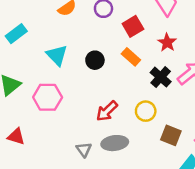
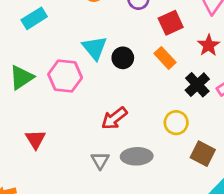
cyan triangle: (57, 55) -> (95, 48), moved
pink hexagon: (48, 97) -> (65, 76), moved
red arrow: (107, 111) -> (114, 118), moved
red triangle: (16, 136) -> (35, 139), moved, turned 36

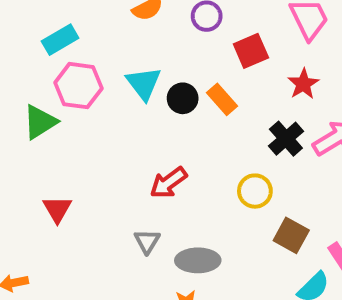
orange rectangle: (165, 58) -> (222, 99), moved
pink hexagon: (65, 76) -> (78, 86), moved
gray ellipse: (137, 156) -> (198, 260), moved

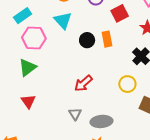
cyan triangle: (144, 83) -> (63, 20), moved
orange rectangle: (222, 99) -> (107, 39), turned 35
green triangle: (40, 122) -> (27, 67), moved

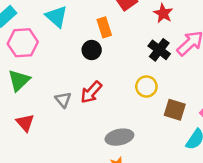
orange rectangle: (107, 39) -> (104, 27), moved
black circle: (87, 40) -> (92, 50), moved
gray triangle: (75, 114) -> (63, 100), moved

